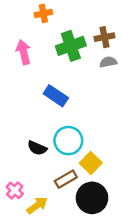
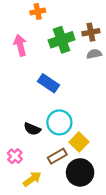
pink cross: (15, 190) -> (15, 156), moved

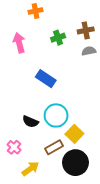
green cross: (62, 40) -> (58, 38), size x0.6

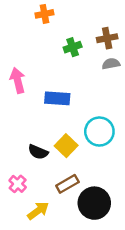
pink arrow: (19, 43) -> (18, 80), moved
blue rectangle: (46, 79) -> (57, 98), turned -30
cyan circle: (56, 115) -> (99, 132), moved
yellow square: (74, 134) -> (66, 146), moved

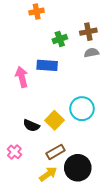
pink arrow: (18, 80) -> (22, 77), moved
blue rectangle: (57, 98) -> (47, 65), moved
yellow arrow: (38, 211) -> (48, 174), moved

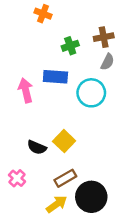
orange cross: (37, 12) -> (43, 14), turned 32
gray semicircle: (91, 53) -> (107, 62), turned 128
cyan circle: (82, 109) -> (91, 93), moved

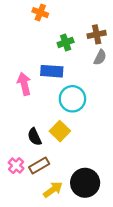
cyan circle: (91, 93) -> (72, 99), moved
black semicircle: (37, 147) -> (34, 137), turned 42
brown rectangle: (65, 178) -> (39, 166), moved

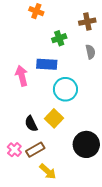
brown cross: (97, 34) -> (87, 22), moved
gray semicircle: (100, 57) -> (90, 52), turned -40
black circle: (85, 183) -> (86, 144), moved
yellow arrow: (53, 190) -> (48, 172), turned 78

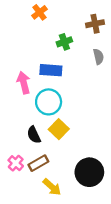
orange cross: (36, 11) -> (39, 12), turned 32
cyan circle: (65, 89) -> (49, 102), moved
black circle: (86, 144) -> (89, 172), moved

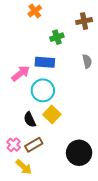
gray semicircle: (98, 57) -> (87, 61), moved
pink arrow: (24, 83) -> (21, 73), turned 66
yellow arrow: (52, 187) -> (24, 167), moved

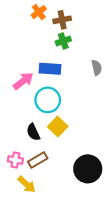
brown cross: (84, 21) -> (62, 20), moved
pink cross: (14, 145) -> (15, 160), turned -32

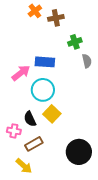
green cross: (63, 41) -> (75, 42), moved
pink cross: (15, 160) -> (14, 131), moved

